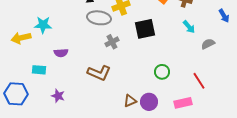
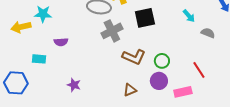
gray cross: (112, 42) -> (112, 31), size x1.5
gray semicircle: (208, 44) -> (208, 33), turned 48
brown L-shape: (99, 73) -> (134, 57), moved
purple star: (58, 96) -> (74, 85), moved
purple circle: (149, 102) -> (159, 81), moved

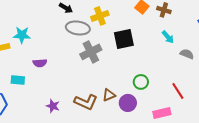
brown L-shape: (134, 57) -> (86, 102), moved
purple circle: (159, 81) -> (128, 103), moved
brown triangle: (130, 90) -> (109, 95), moved

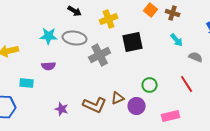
gray ellipse: (78, 28) -> (75, 38), moved
cyan star: (22, 35) -> (49, 36), moved
red line: (178, 91) -> (187, 84), moved

